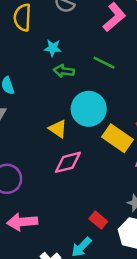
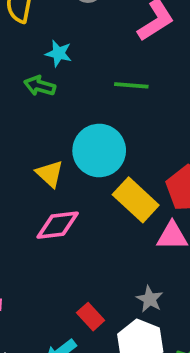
green line: (104, 63) -> (131, 85), turned -30
green arrow: (64, 71) -> (40, 86), moved

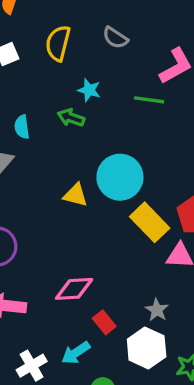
green line: (131, 85) -> (149, 100), moved
yellow triangle: (50, 174) -> (75, 195), turned -32
pink diamond: (58, 225) -> (74, 289), moved

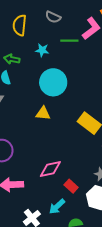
green line: (149, 100) -> (69, 41), moved
green arrow: (71, 118) -> (12, 59), moved
cyan circle: (120, 177) -> (53, 82), moved

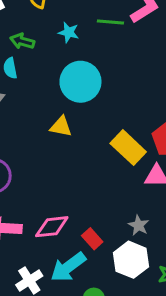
pink diamond: (50, 169) -> (52, 227), moved
cyan arrow: (57, 207) -> (68, 267), size x1.4

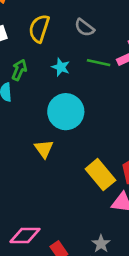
green arrow: (22, 41) -> (19, 70), turned 90
yellow triangle: (61, 127) -> (44, 149), turned 36

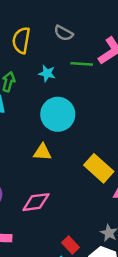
yellow triangle: (44, 149) -> (42, 152), turned -42
pink diamond: (25, 235) -> (36, 202), moved

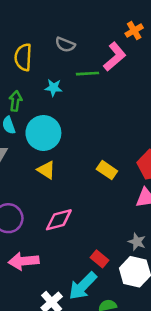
cyan circle: (58, 114) -> (43, 133), moved
yellow triangle: (42, 152) -> (46, 170), moved, turned 36
yellow rectangle: (99, 168) -> (107, 170), moved, size x0.7

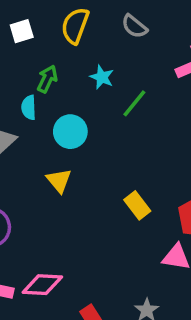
green line: (88, 74) -> (134, 103), moved, turned -65
cyan circle: (43, 133) -> (70, 132), size x0.7
pink diamond: (59, 220) -> (42, 285), moved

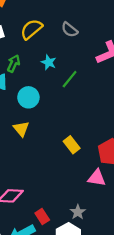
yellow semicircle: (75, 26) -> (31, 29), turned 30

